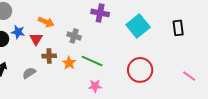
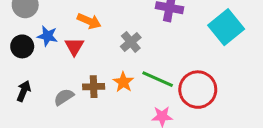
gray cross: (74, 36) -> (131, 42), turned 32
brown cross: (49, 56) -> (94, 87), moved
red circle: (140, 70) -> (198, 90), moved

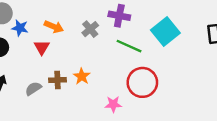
blue star: (47, 36) -> (20, 28), moved
gray cross: (131, 42) -> (90, 29), moved
green line: (158, 79) -> (129, 46), moved

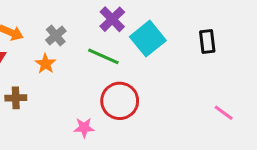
purple cross: (119, 16) -> (112, 19), moved, turned 35
orange star: (82, 76) -> (45, 64), moved

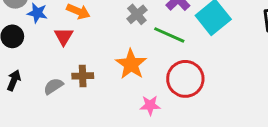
gray cross: (56, 36) -> (137, 14), moved
orange star: (45, 64) -> (131, 64), moved, size x1.5

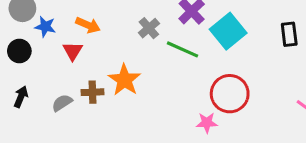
orange star: (131, 64) -> (125, 80), moved
red circle: (185, 79) -> (230, 94), moved
pink star: (150, 105) -> (207, 123), moved

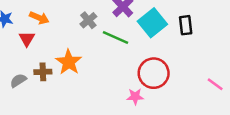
black rectangle: (289, 34) -> (186, 25), moved

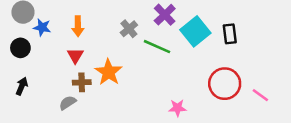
orange arrow: (39, 18) -> (78, 26), turned 66
red triangle: (27, 39) -> (75, 56), moved
red circle: (154, 73) -> (225, 84), moved
gray semicircle: (18, 81) -> (68, 103), moved

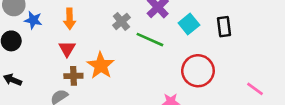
cyan square: (195, 31) -> (189, 24), size x0.7
red circle: (225, 84) -> (198, 71), moved
black arrow: (22, 86) -> (12, 80), turned -90

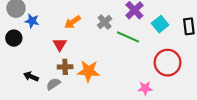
orange arrow: (70, 19) -> (73, 22), moved, turned 56
orange star: (101, 66) -> (89, 71), moved, turned -30
black arrow: (12, 80) -> (31, 76), moved

